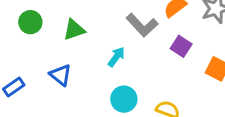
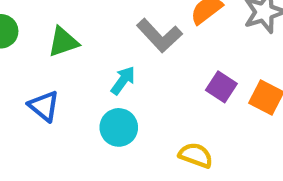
purple square: (181, 46) -> (221, 87), moved
cyan circle: (124, 99) -> (119, 127), moved

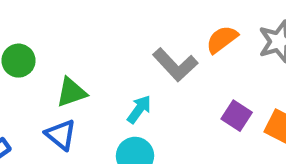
green triangle: (63, 42) -> (71, 92), moved

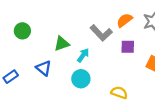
green triangle: (71, 92) -> (62, 44), moved
purple square: (237, 116) -> (128, 47), moved, turned -32

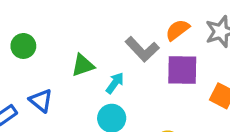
purple square: (128, 47) -> (182, 70), size x1.5
blue triangle: (44, 68) -> (41, 101), moved

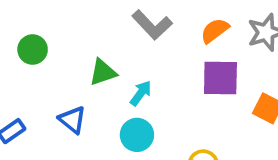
gray L-shape: (142, 49) -> (152, 25), moved
blue triangle: (41, 101) -> (72, 120), moved

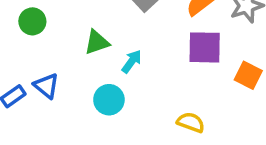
blue triangle: (72, 120) -> (46, 86), moved
cyan circle: (137, 135) -> (109, 100), moved

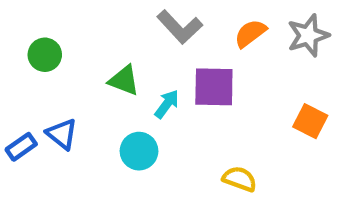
green triangle: (97, 42) -> (124, 80), turned 40
purple square: (205, 47) -> (214, 87), moved

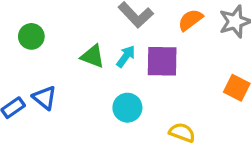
cyan arrow: (167, 104) -> (126, 56), moved
cyan circle: (139, 151) -> (127, 108), moved

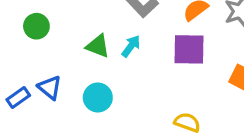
purple square: (162, 61) -> (189, 49), moved
cyan circle: (127, 108) -> (98, 97), moved

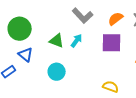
green circle: (36, 26) -> (20, 29), size x1.5
blue triangle: (50, 88) -> (26, 55), moved

